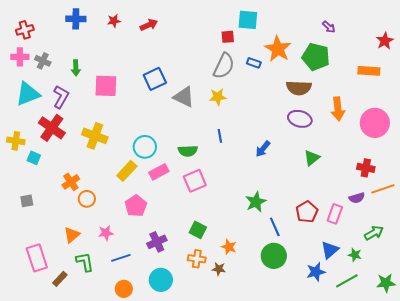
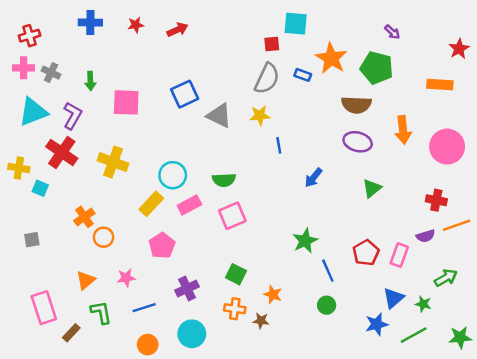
blue line: (220, 136) -> (279, 145), moved
green circle: (274, 256) -> (327, 305), size x0.6

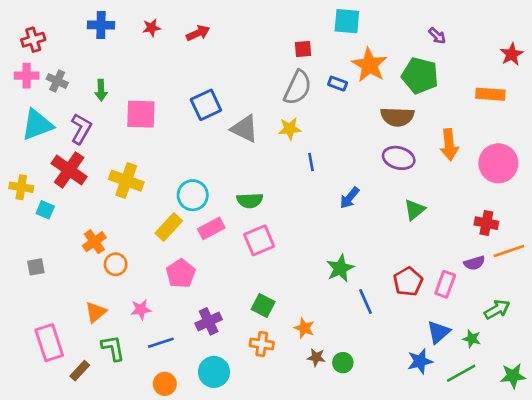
cyan square: (296, 24) -> (347, 21), moved
green circle: (327, 305) -> (343, 363), moved
brown star: (261, 321) -> (316, 357), moved

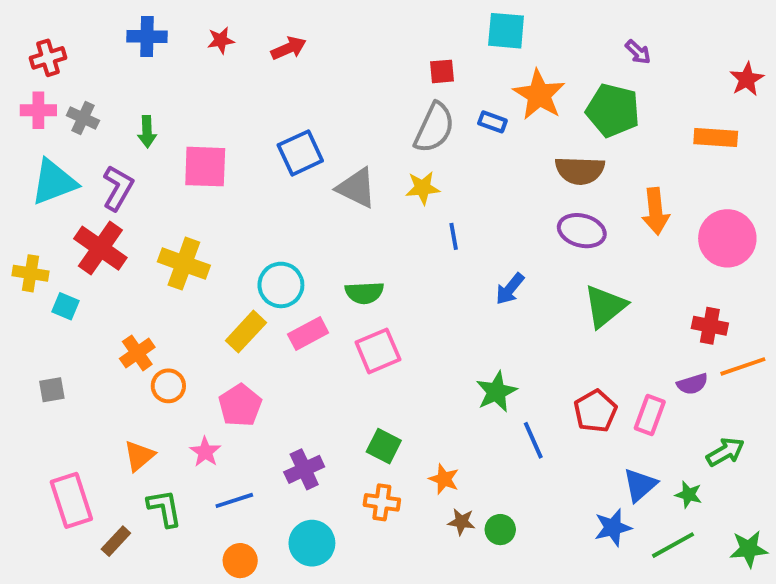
green triangle: (415, 210) -> (605, 306), size x1.4
pink pentagon: (181, 274) -> (240, 405), moved
pink star: (141, 309) -> (205, 452), turned -30

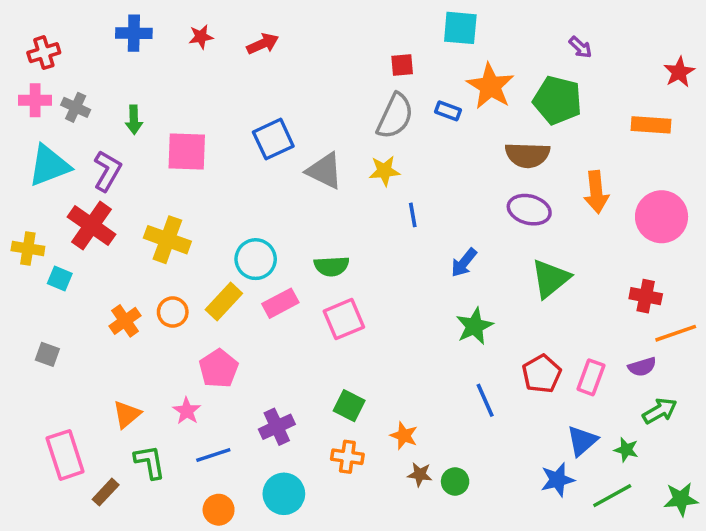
purple semicircle: (692, 384) -> (642, 367), moved
orange circle: (168, 386) -> (173, 312), moved
gray square: (52, 390) -> (47, 354), turned 30
green star: (496, 392) -> (474, 326), moved

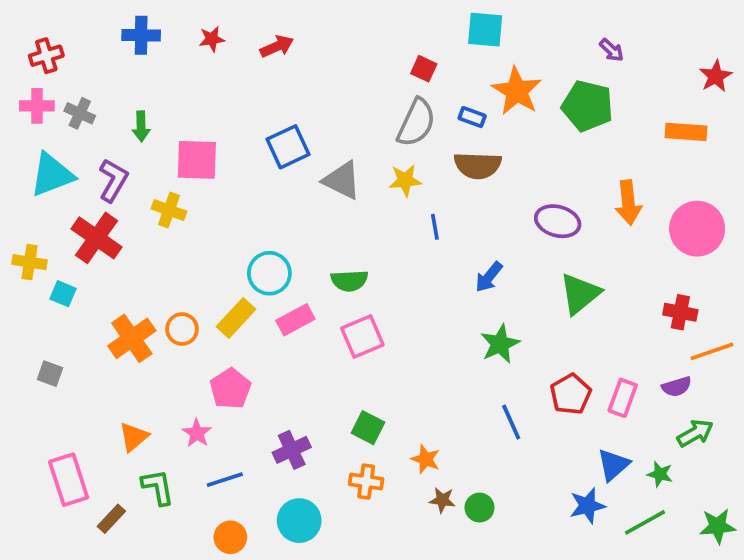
red square: (402, 65) -> (424, 69), turned 30
brown semicircle: (527, 155) -> (478, 165), moved
yellow cross: (167, 240) -> (169, 210), moved, size x0.7
orange cross: (125, 321) -> (132, 338), size x1.4

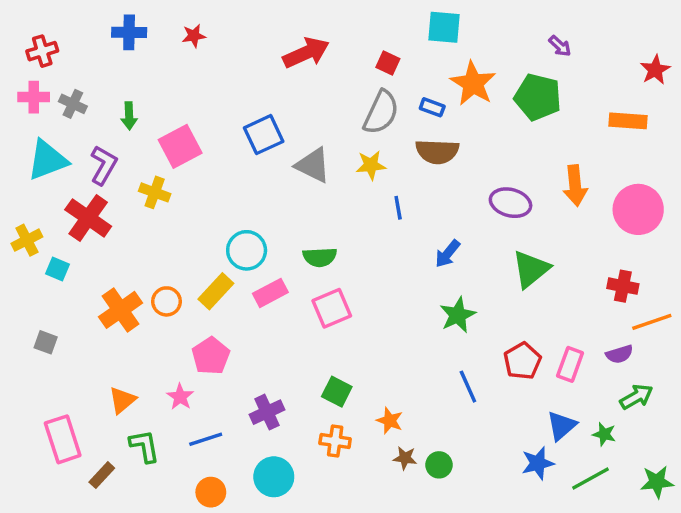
red arrow: (277, 46) -> (306, 53), moved, size x1.5
pink square: (197, 160) -> (180, 146), turned -30
yellow cross: (30, 262) -> (27, 240), turned -36

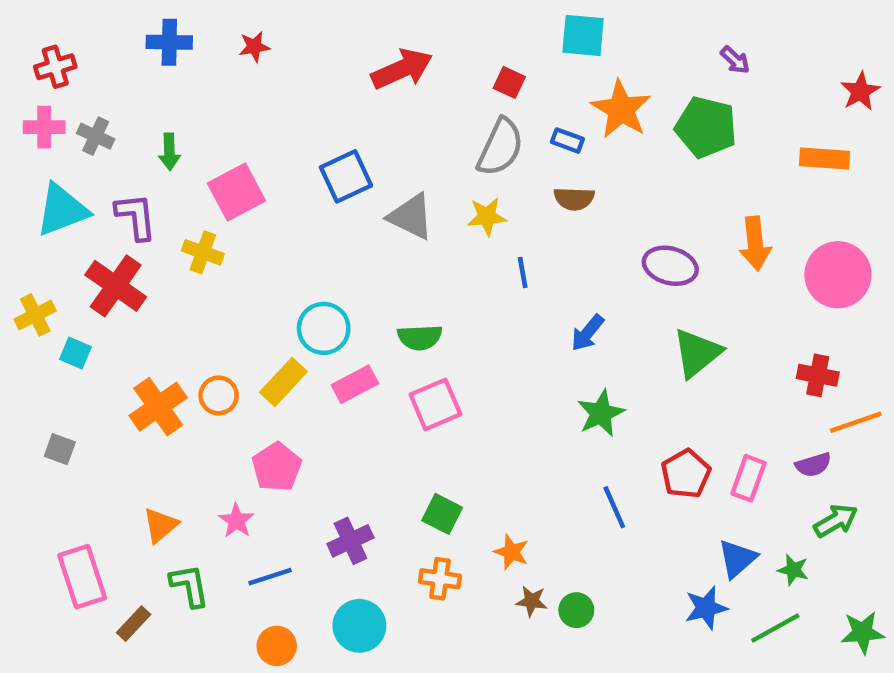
brown semicircle: (437, 152) -> (574, 199), size x0.7
purple L-shape: (104, 165) -> (136, 217), turned -36

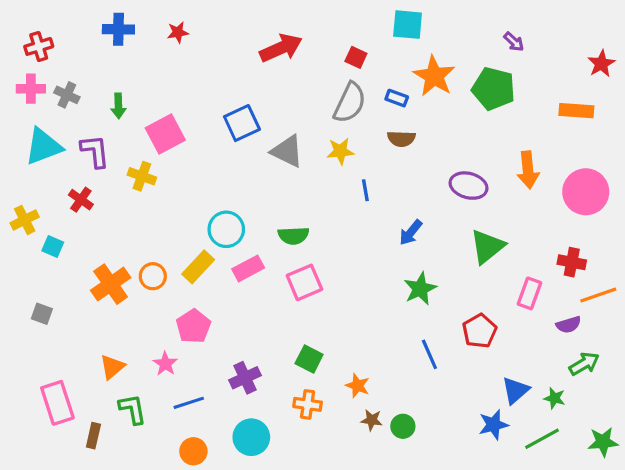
red cross: (116, 286) -> (81, 200), size x0.6
pink rectangle: (748, 478) -> (529, 293), moved
brown rectangle: (134, 624) -> (93, 436), turned -30

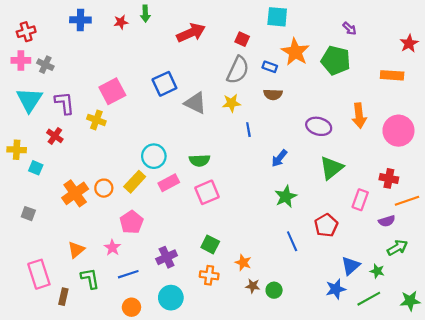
green arrow: (118, 106) -> (145, 14), moved
cyan triangle: (43, 146) -> (29, 100), turned -36
yellow cross: (25, 220) -> (17, 150), turned 30

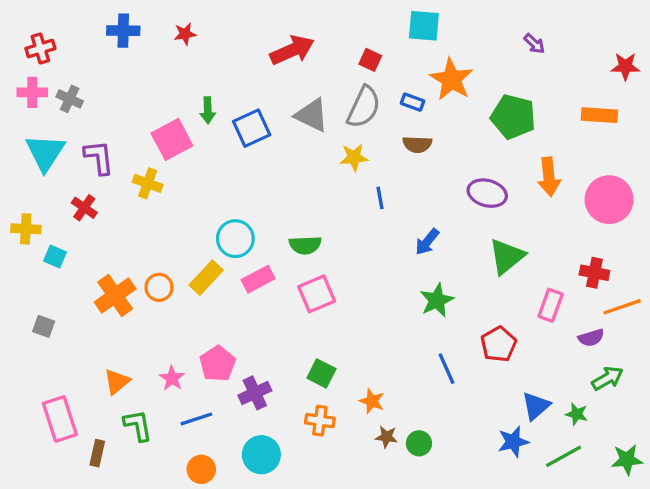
green arrow: (145, 14) -> (208, 110), moved
red star: (409, 43) -> (625, 66), turned 30
green pentagon: (336, 60) -> (513, 117), moved
gray triangle: (195, 103) -> (312, 115), moved
pink pentagon: (131, 222) -> (217, 364), moved

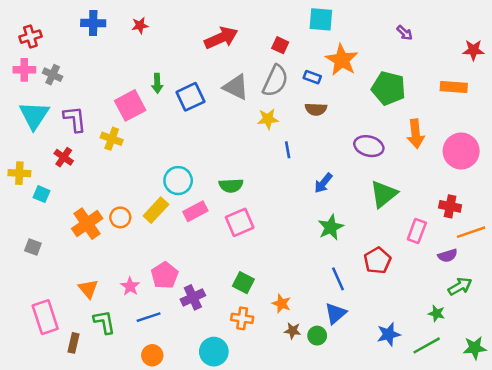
orange triangle: (117, 382) -> (88, 289), turned -30
blue triangle: (536, 406) -> (336, 313), moved
cyan circle: (261, 455) -> (214, 352), moved

